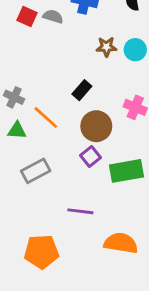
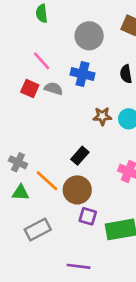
brown circle: (96, 126) -> (77, 190), moved
purple square: (91, 156) -> (88, 216), turned -36

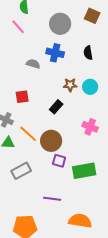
pink line: (42, 61) -> (18, 27), moved
red square: (30, 89) -> (22, 97), moved, turned -32
black rectangle: (80, 156) -> (56, 107), moved

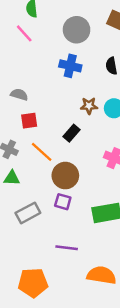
gray semicircle: (33, 64) -> (19, 95), moved
orange line: (28, 134) -> (42, 152), moved
purple square: (59, 161) -> (63, 202), moved

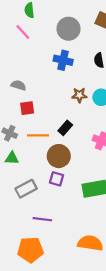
black rectangle: (72, 133) -> (65, 128), moved
orange line: (42, 152) -> (38, 135), turned -42
purple line: (67, 248) -> (42, 219), moved

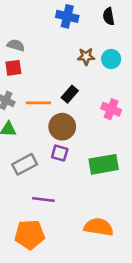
red square: (27, 108) -> (13, 68), moved

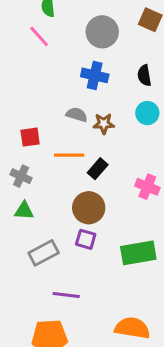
gray semicircle: (16, 45) -> (77, 115), moved
brown star: (86, 56) -> (104, 124), moved
cyan circle: (111, 59) -> (147, 113), moved
orange line: (38, 103) -> (69, 155), moved

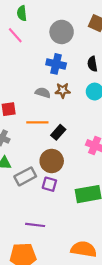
brown star: (104, 124) -> (63, 90), moved
gray rectangle: (44, 253) -> (25, 176), moved

